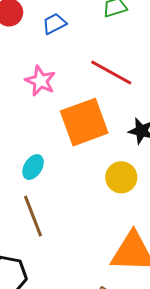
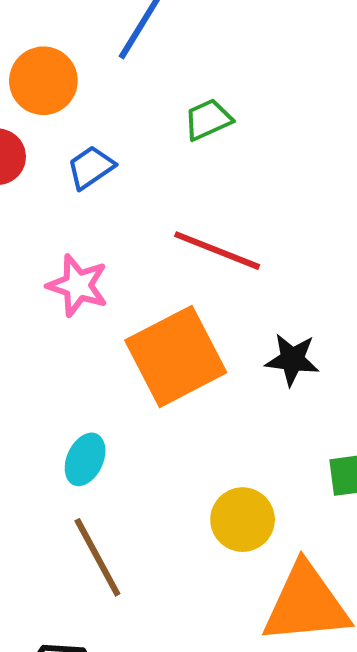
yellow circle: (121, 177) -> (243, 520), moved

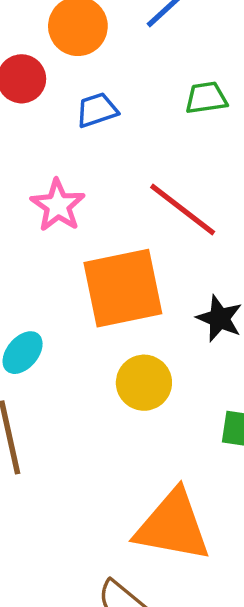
yellow circle: (243, 520) -> (144, 383), moved

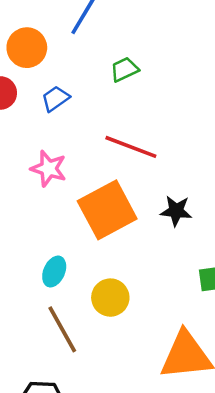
yellow circle: (144, 383) -> (110, 298), moved

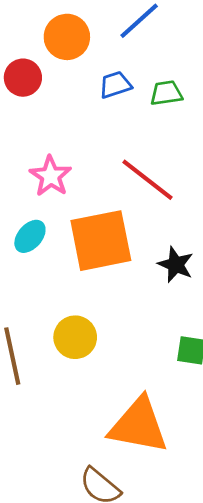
blue trapezoid: (56, 99) -> (115, 85), moved
cyan ellipse: (54, 272) -> (30, 236), moved

